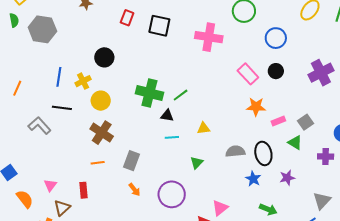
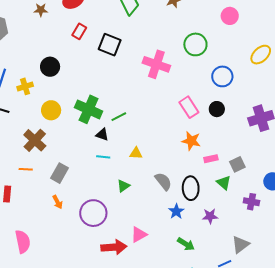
yellow circle: (101, 101) -> (51, 110), moved
gray semicircle: (235, 151) -> (163, 181), turned 48

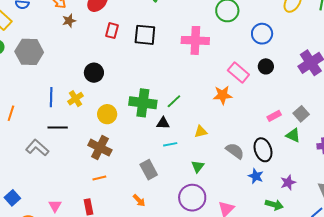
orange star: (191, 141) -> (223, 95), moved
gray rectangle: (60, 173) -> (149, 170), moved, turned -42
purple circle: (93, 213) -> (192, 198), moved
purple star: (210, 216) -> (288, 182), moved

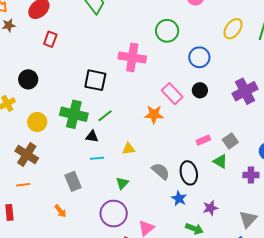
black square: (145, 35) -> (95, 80), moved

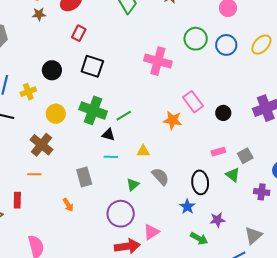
blue circle: (199, 57) -> (226, 45), moved
black square: (95, 80) -> (92, 66), moved
black circle: (200, 90) -> (223, 113), moved
gray semicircle: (161, 171) -> (160, 177), moved

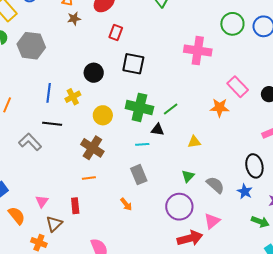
cyan line: (111, 157) -> (142, 144), moved
gray semicircle: (160, 177) -> (215, 185), moved

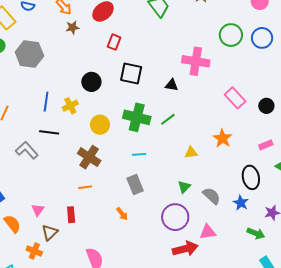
orange star: (220, 108) -> (223, 138), moved, turned 30
black triangle: (158, 130) -> (172, 85), moved
pink triangle: (212, 221) -> (208, 232), turned 30

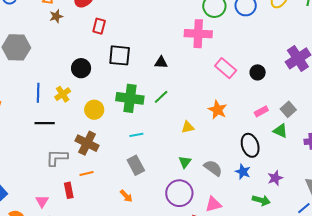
pink cross: (196, 61) -> (198, 34), moved
gray L-shape: (27, 150) -> (57, 158), moved, turned -40
red rectangle: (71, 215) -> (69, 190), moved

